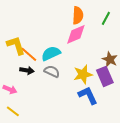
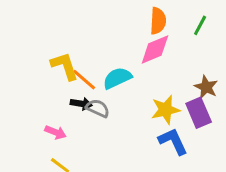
gray semicircle: (52, 71) -> (98, 108), moved

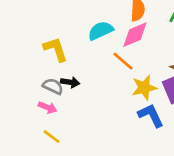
cyan semicircle: (117, 78) -> (101, 31), moved
orange line: (84, 80) -> (123, 61), moved
gray semicircle: (98, 108) -> (53, 86), moved

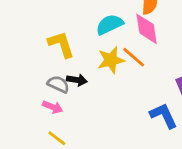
pink diamond: (135, 35) -> (147, 29), turned -76
yellow star: (144, 88) -> (111, 60), moved

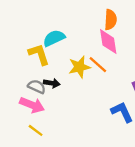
cyan semicircle: (110, 24) -> (54, 38), moved
pink arrow: (53, 107) -> (32, 105), size x1.5

